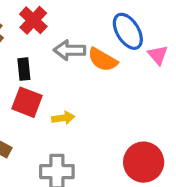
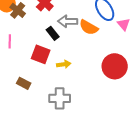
black rectangle: (24, 69) -> (53, 33), moved, turned -32
red circle: (144, 162) -> (115, 66), moved

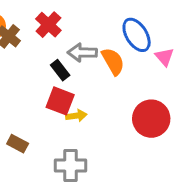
orange semicircle: (89, 27) -> (113, 61), turned -150
red square: (41, 54) -> (60, 101), moved

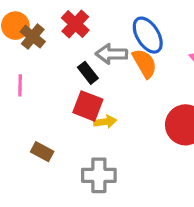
blue ellipse: (137, 35) -> (148, 35), moved

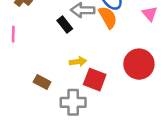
red square: (88, 106) -> (95, 80), moved
brown rectangle: (42, 152) -> (42, 82), moved

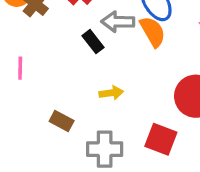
pink line: (13, 34) -> (20, 68), moved
red square: (95, 80) -> (161, 139), moved

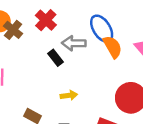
orange semicircle: (153, 32) -> (113, 47), moved

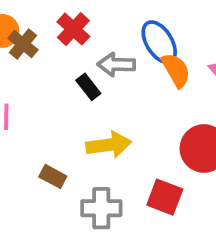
yellow arrow: (69, 95) -> (109, 145), size x1.6

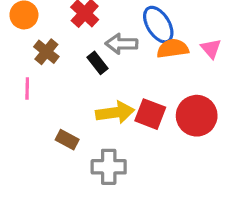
brown cross: (23, 44) -> (46, 52), moved
orange semicircle: (176, 70) -> (173, 49), turned -68
red square: (165, 197) -> (150, 114), moved

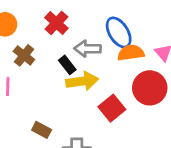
yellow arrow: (115, 112) -> (82, 81), moved
red square: (150, 114) -> (112, 108), turned 30
red circle: (197, 116) -> (150, 88), moved

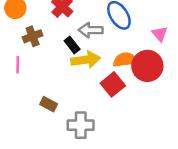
orange semicircle: (131, 53) -> (125, 60), moved
brown cross: (24, 55) -> (33, 36), turned 30

